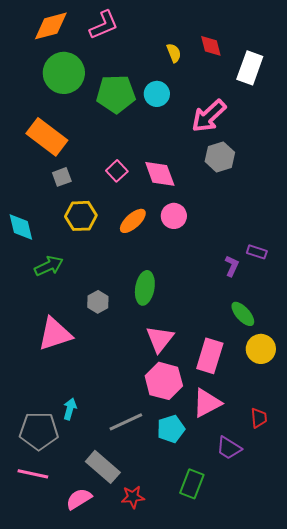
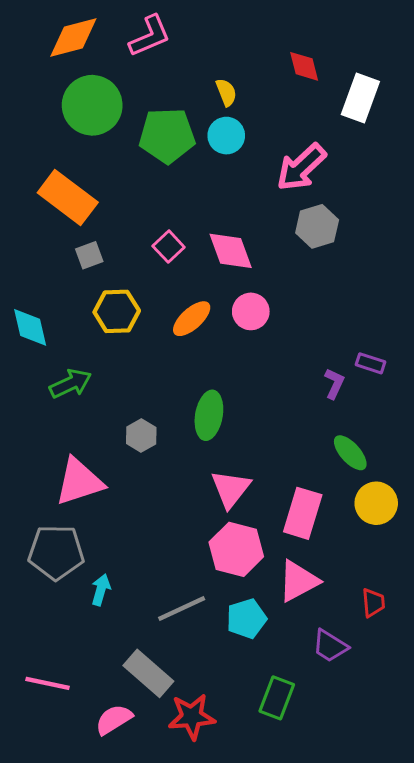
yellow semicircle: (174, 53) -> (226, 92), moved
gray pentagon: (39, 431) -> (56, 552), moved
red star: (133, 497) -> (192, 717), size x1.4

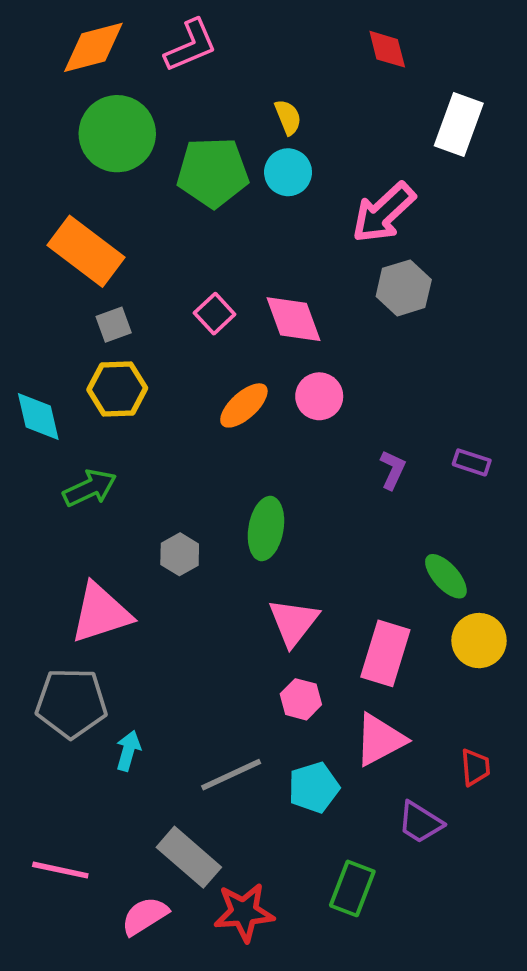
red diamond: (304, 66) -> (387, 49), moved
yellow hexagon: (117, 311) -> (117, 389), moved
purple L-shape: (334, 384) -> (393, 470), moved
pink hexagon: (236, 549) -> (301, 699), size x0.6

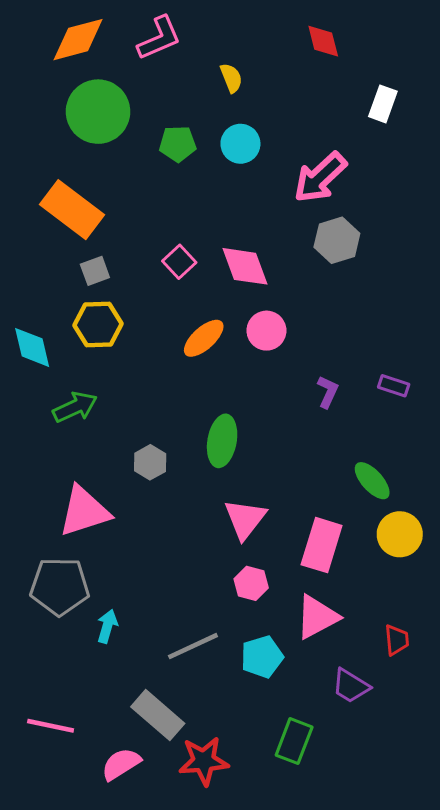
yellow semicircle: (288, 117) -> (231, 78), moved
white rectangle: (459, 125) -> (383, 104), size x0.7
green pentagon: (213, 172) -> (178, 144), size x0.6

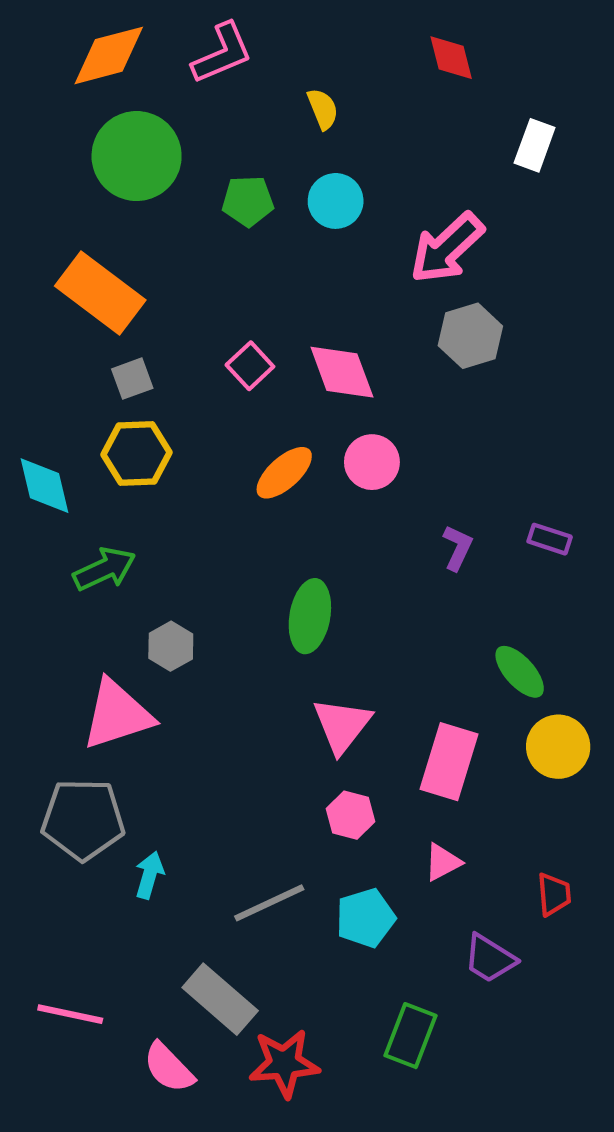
gray hexagon: (150, 462) -> (171, 646), moved
pink triangle: (317, 617) -> (443, 862), size x0.6
pink semicircle: (121, 764) -> (169, 1068), turned -102

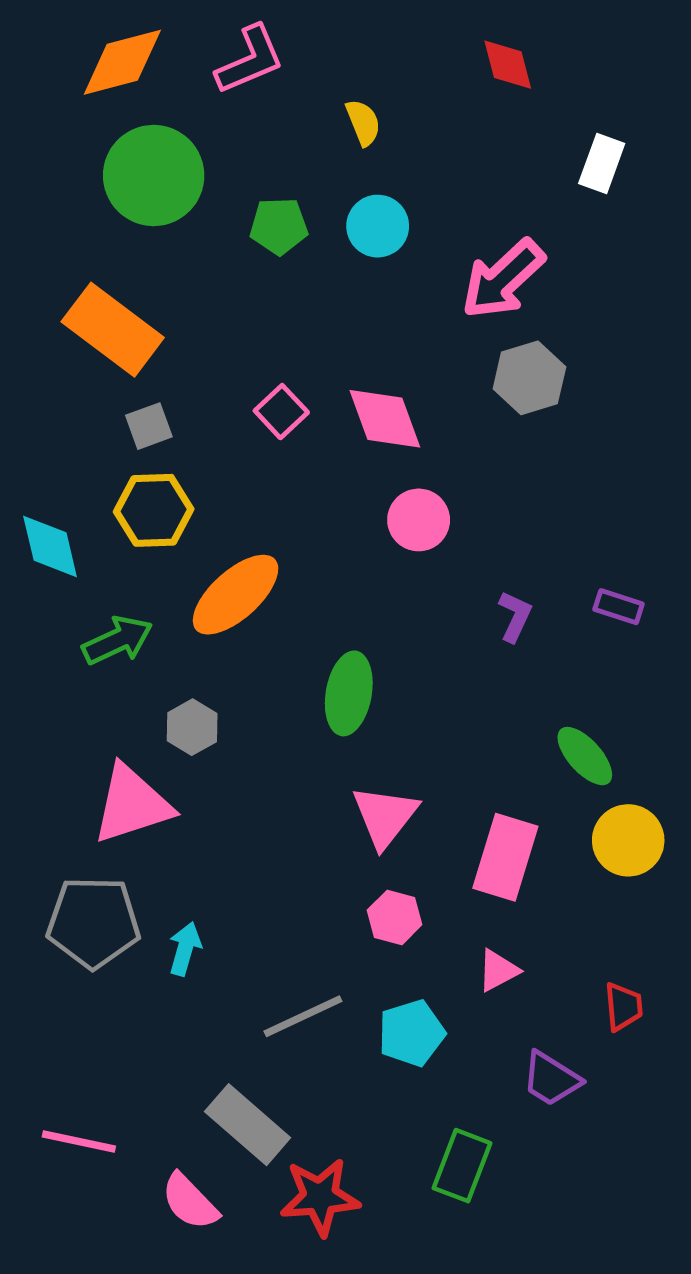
orange ellipse: (284, 473) -> (236, 595), moved, size x1.4
cyan arrow: (149, 875) -> (185, 949), moved

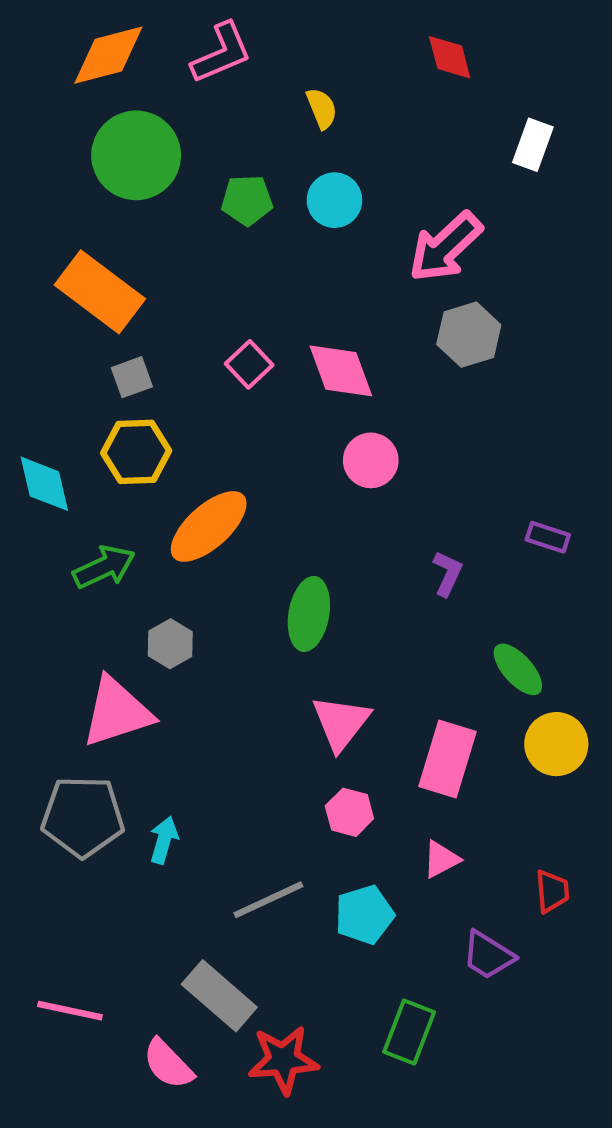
purple L-shape: (515, 616) -> (448, 573), moved

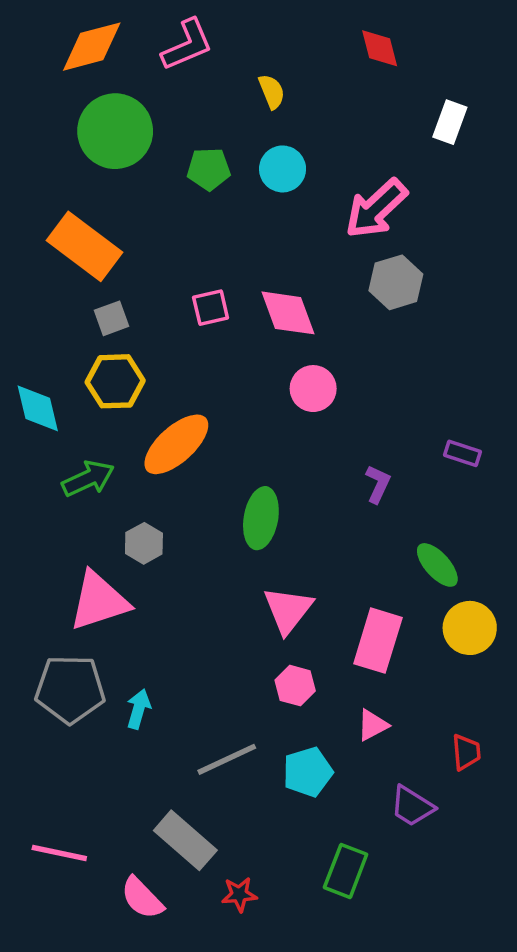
pink square: (249, 364) -> (211, 308), turned 30
red star: (283, 1060) -> (239, 894), size x0.6

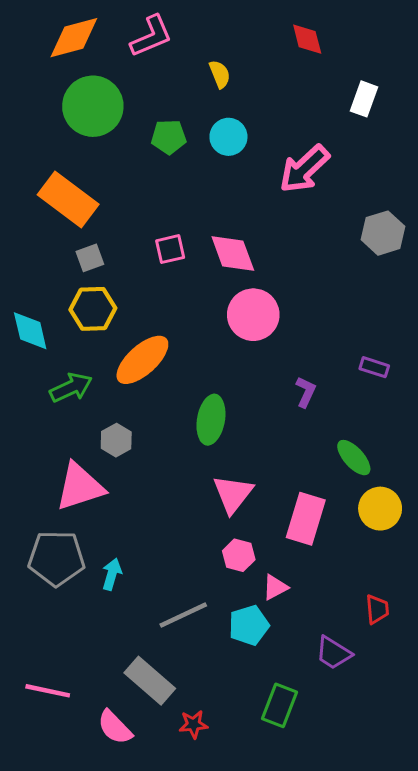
gray hexagon: (396, 282) -> (383, 233), moved
pink circle: (313, 389) -> (253, 315), size x1.4
pink triangle: (373, 725) -> (275, 587), moved

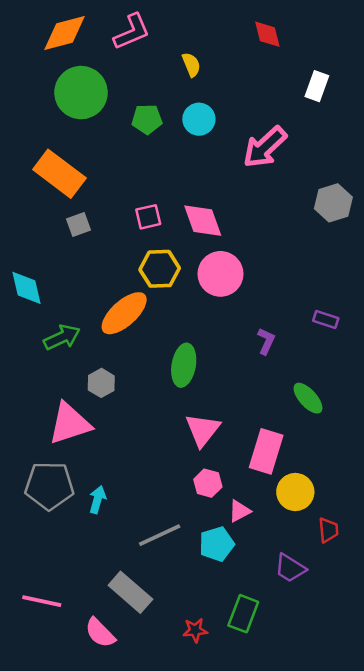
yellow hexagon: (93, 309) -> (160, 269), moved
yellow circle: (380, 509) -> (295, 492), moved
red star: (193, 724) -> (195, 630), moved

